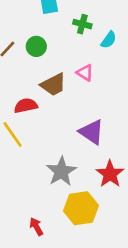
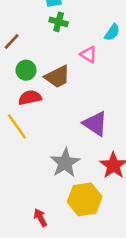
green cross: (82, 24) -> (59, 22), moved
green circle: (36, 46) -> (26, 70), moved
pink triangle: (85, 73) -> (89, 54), moved

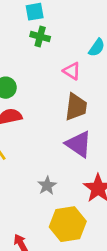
brown trapezoid: (57, 77) -> (76, 107), moved, turned -56
gray star: (65, 163) -> (47, 186), size x0.6

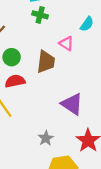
brown trapezoid: (76, 107) -> (46, 62), moved

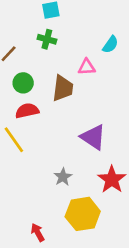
green cross: (40, 15) -> (47, 39), moved
pink triangle: (66, 43) -> (87, 67), turned -35

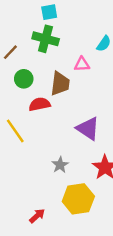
green cross: (47, 39) -> (46, 39), size x1.5
red semicircle: (27, 111) -> (39, 104), moved
red arrow: (38, 232) -> (37, 216), turned 77

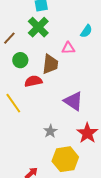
green cross: (46, 39) -> (38, 27), turned 30

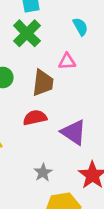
cyan semicircle: (86, 31) -> (80, 27), moved, turned -64
red semicircle: (33, 81) -> (35, 118), moved

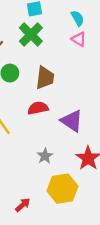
cyan semicircle: (80, 27) -> (78, 18), moved
pink triangle: (67, 61) -> (79, 39), moved, turned 35

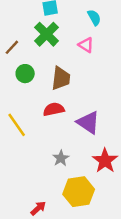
pink triangle: (79, 39) -> (86, 45), moved

